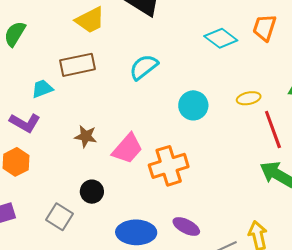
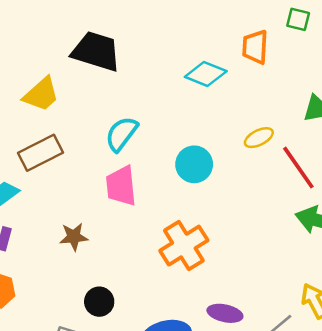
pink trapezoid: (127, 149) -> (121, 186), moved, turned 148

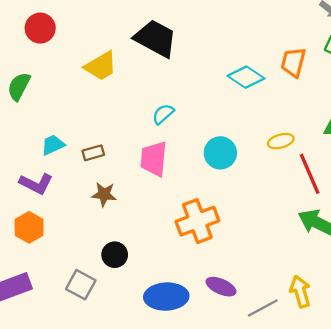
cyan semicircle: (122, 134) -> (163, 114), size x0.7
brown rectangle: (41, 153) -> (93, 153), moved, size x0.6

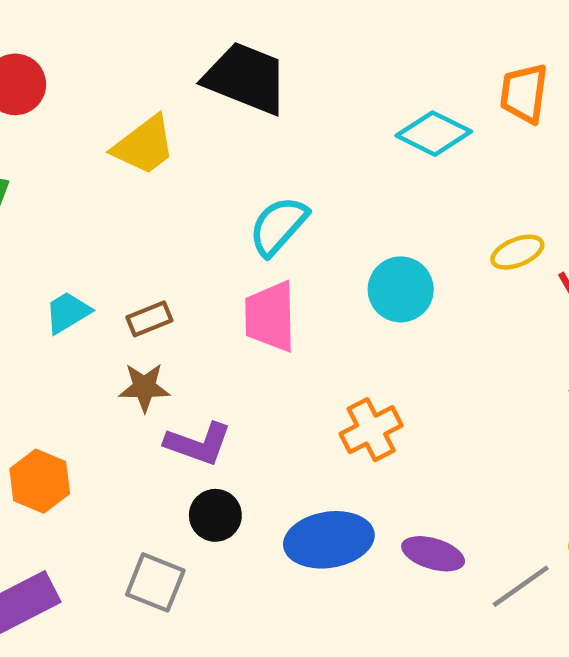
cyan semicircle: (163, 114) -> (278, 226), size x1.4
purple L-shape: (36, 184) -> (198, 444), moved
brown star: (104, 194) -> (144, 387), moved
orange cross: (197, 221) -> (371, 430), size x0.7
blue ellipse: (166, 297) -> (329, 540), moved

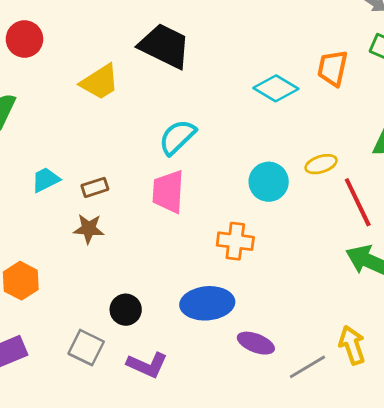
cyan circle: (401, 289) -> (269, 182), moved
orange cross: (371, 430) -> (235, 241), moved, turned 30
purple L-shape: (198, 444) -> (147, 365), moved
blue ellipse: (329, 540) -> (207, 303), moved

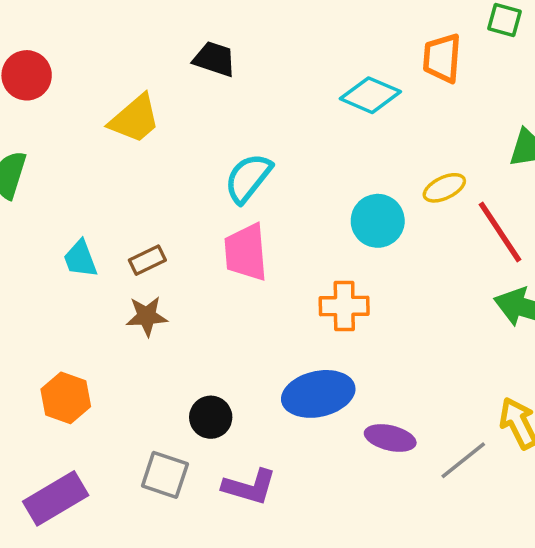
black trapezoid: (165, 46) -> (214, 59), size x0.6
cyan trapezoid: (46, 180) -> (80, 259), turned -76

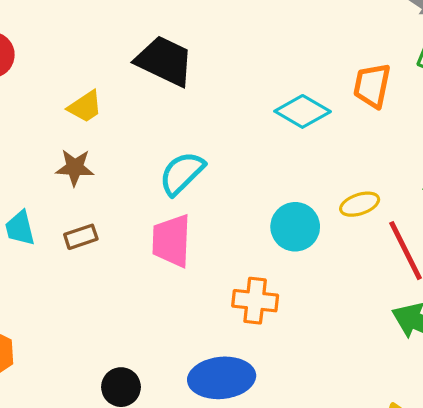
black trapezoid: (214, 59) -> (164, 61), size x1.5
yellow trapezoid: (135, 119) -> (85, 107), size x0.7
brown star: (147, 316) -> (75, 168), moved

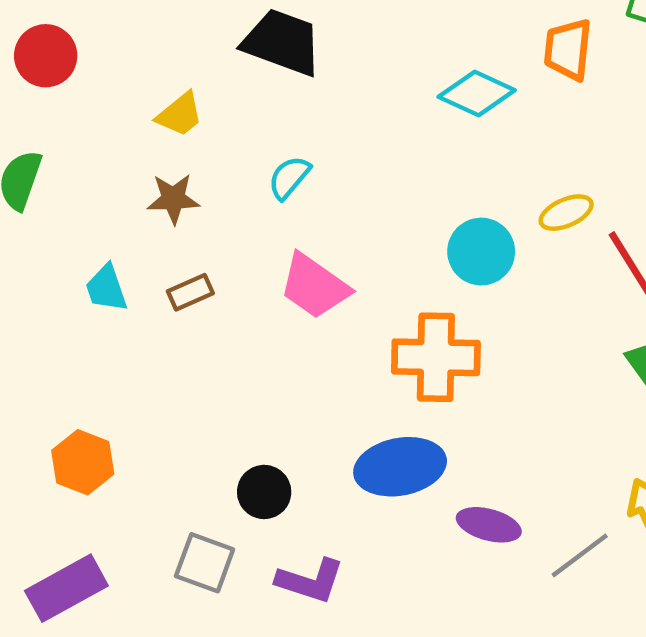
cyan semicircle: (182, 173) -> (289, 177), moved, size x0.7
pink trapezoid: (171, 241) -> (314, 286), turned -52
orange cross: (255, 301) -> (436, 357), size x1.4

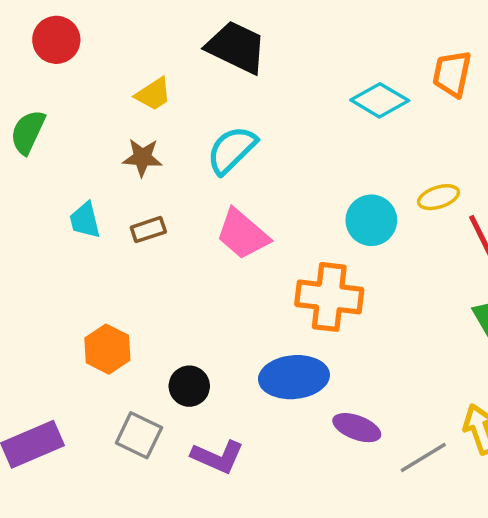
cyan semicircle: (289, 177) -> (232, 150), size x1.5
orange hexagon: (83, 462) -> (107, 349), moved

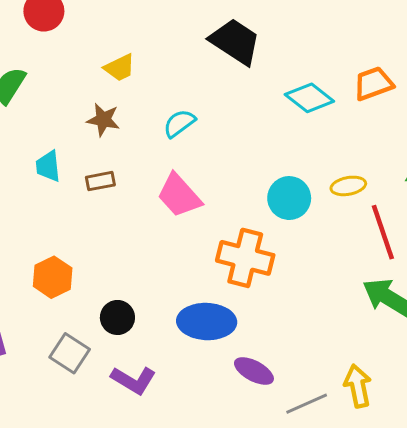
black trapezoid: (236, 47) -> (235, 42), moved
orange trapezoid: (452, 74) -> (373, 84), turned 51
cyan semicircle: (232, 150) -> (179, 123), size x0.7

